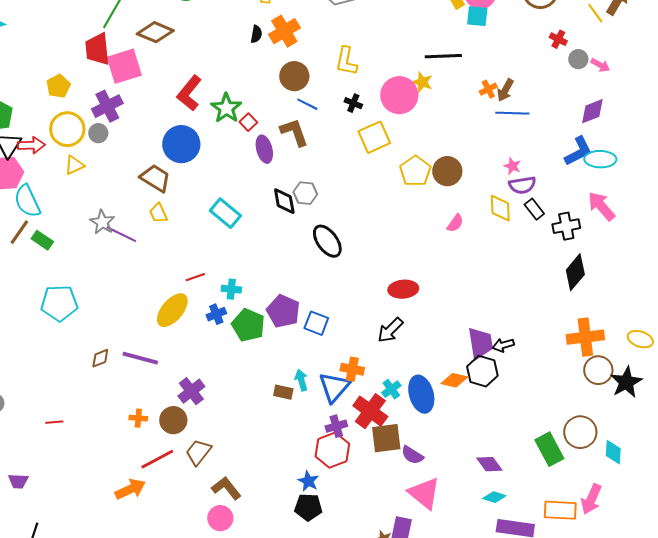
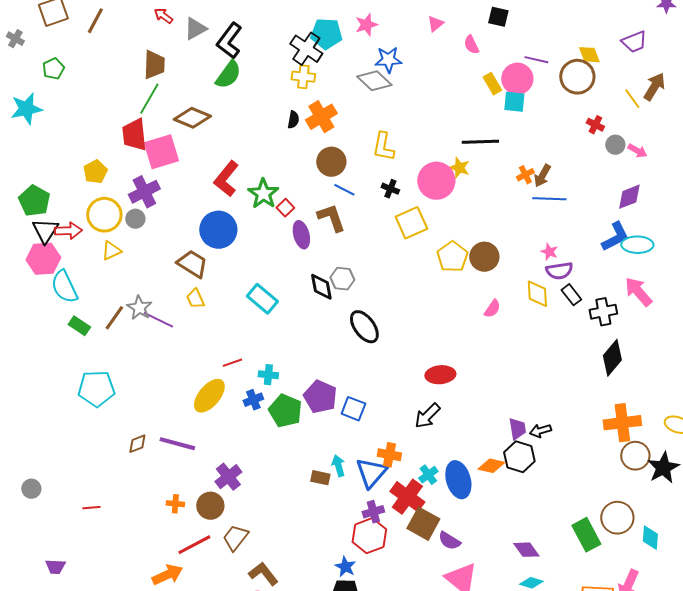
brown line: (19, 232) -> (114, 318), moved
purple trapezoid: (480, 343) -> (517, 429), size x0.7
brown square: (386, 438) -> (423, 524), turned 36

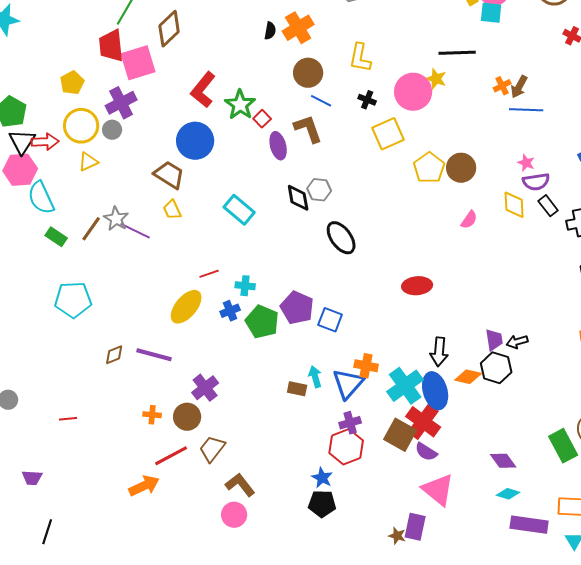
brown diamond: (192, 118) -> (169, 29), turned -66
black arrow: (427, 416) -> (439, 352), moved, turned -40
cyan cross: (428, 475) -> (405, 386), size x1.8
red cross: (407, 497) -> (423, 422), moved

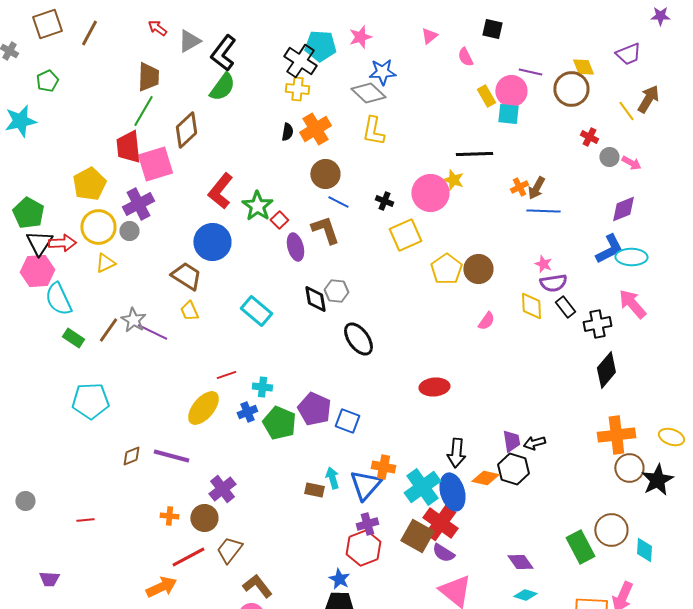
yellow L-shape: (360, 58) -> (373, 131), moved
yellow pentagon: (72, 83) -> (89, 184), size x1.4

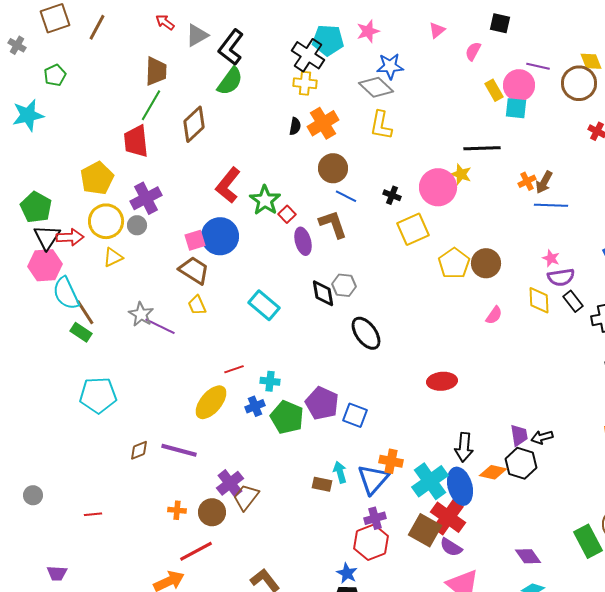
pink semicircle: (465, 57) -> (473, 51), turned 54
pink square: (155, 164) -> (195, 240), moved, size x0.6
brown line: (108, 330) -> (85, 312), moved, turned -68
brown trapezoid: (229, 550) -> (246, 497), moved

